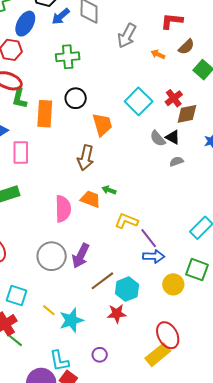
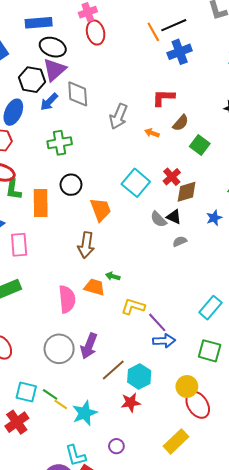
yellow circle: (173, 284) -> (187, 386), moved
red ellipse: (168, 335) -> (198, 405), moved
green line: (15, 340) -> (50, 394), moved

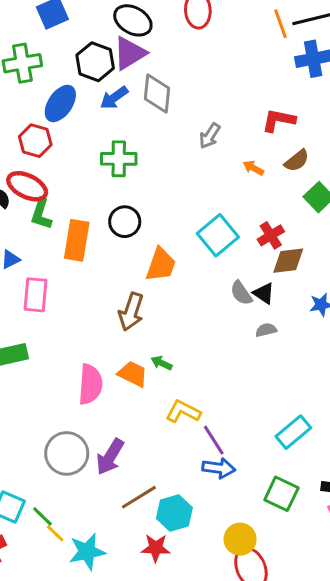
gray arrow: (119, 116) -> (210, 136), size x0.7
orange trapezoid: (101, 210) -> (161, 265), turned 30

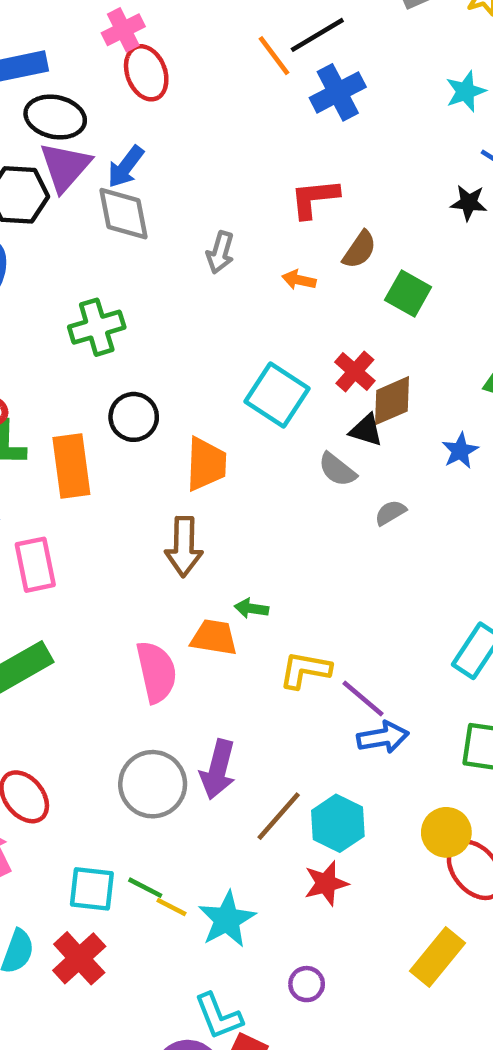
blue arrow: (114, 98) -> (126, 167), moved
black triangle: (264, 293) -> (366, 430), moved

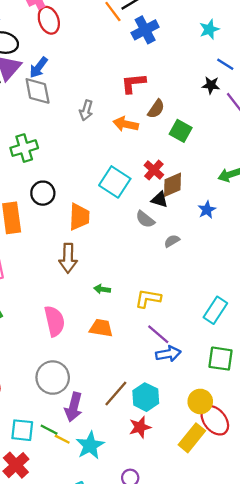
orange arrow: (299, 280) -> (126, 124), size x1.5
orange trapezoid: (214, 637) -> (101, 328), moved
yellow L-shape: (305, 670) -> (148, 298), moved
purple arrow: (218, 770) -> (74, 407), moved
yellow rectangle: (437, 957) -> (192, 438), moved

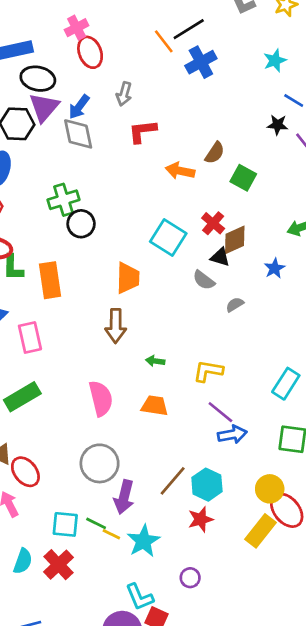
red L-shape: (133, 83) -> (142, 131), moved
gray arrow: (86, 110) -> (124, 94), moved
black circle: (43, 193) -> (81, 224), moved

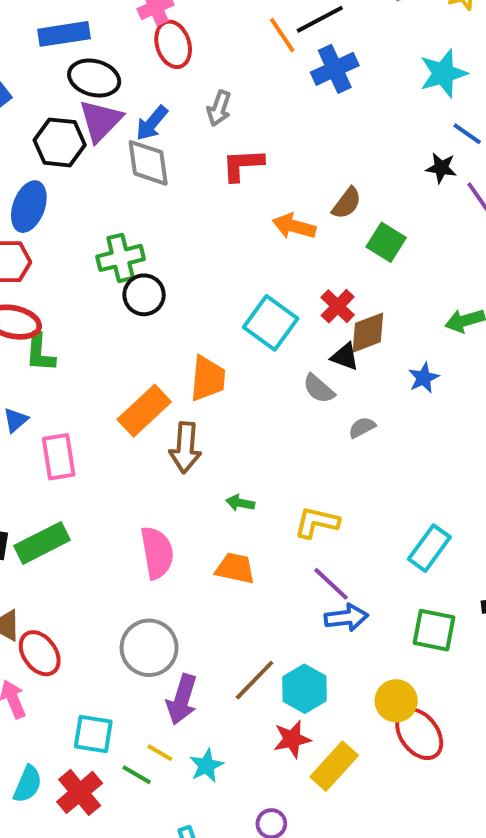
cyan star: (275, 61) -> (443, 73), size x1.4
orange rectangle: (50, 280) -> (144, 411), moved, turned 52
green line: (96, 523) -> (137, 775), moved
yellow rectangle: (261, 531) -> (334, 766), moved
cyan star: (144, 541) -> (206, 766), size x0.7

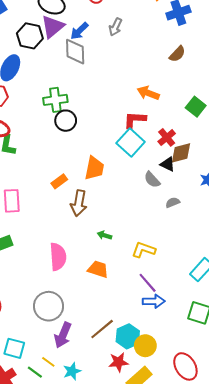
red L-shape: (243, 165) -> (135, 120), moved
brown semicircle: (347, 203) -> (177, 54), moved
orange rectangle: (144, 411) -> (59, 181), size x0.6
yellow circle: (396, 701) -> (145, 346), moved

